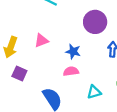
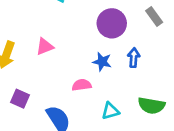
blue star: (73, 52) -> (102, 62), moved
purple square: (19, 73) -> (20, 99), moved

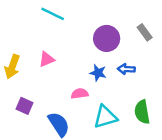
blue arrow: (134, 58) -> (126, 69), turned -91
green semicircle: (151, 105) -> (142, 112), turned 70
cyan triangle: (110, 111) -> (105, 117), size x1.5

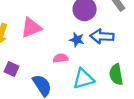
pink triangle: (47, 59) -> (31, 28), size x1.5
blue arrow: (126, 69) -> (102, 36), size x1.5

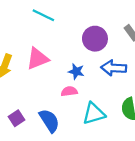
blue star: (77, 40) -> (76, 71), moved
purple square: (12, 69) -> (17, 118), moved, turned 32

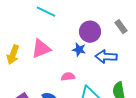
blue star: (76, 71) -> (79, 50), moved

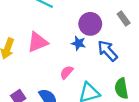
blue arrow: (106, 57) -> (107, 51), turned 45
pink semicircle: (68, 77) -> (67, 72), turned -40

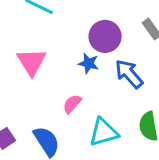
pink triangle: (38, 42) -> (32, 62), turned -40

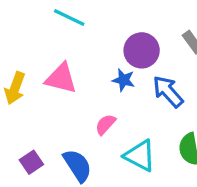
pink triangle: (32, 62) -> (61, 78), turned -44
cyan triangle: (104, 132) -> (140, 156), turned 44

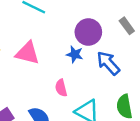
pink semicircle: (105, 124) -> (61, 88), turned -56

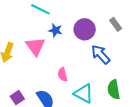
pink triangle: (28, 53) -> (35, 46), turned 40
blue star: (75, 54) -> (55, 30), moved

